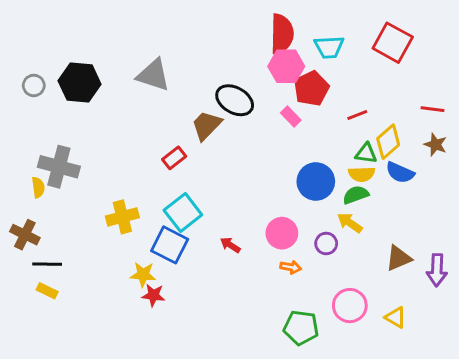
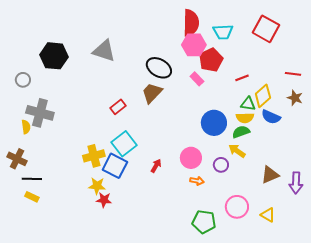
gray circle: (34, 85) -> (23, 80), moved
brown trapezoid: (207, 125) -> (152, 93), moved
yellow cross: (122, 217) -> (94, 156), moved
red arrow: (230, 245) -> (156, 166), turned 88

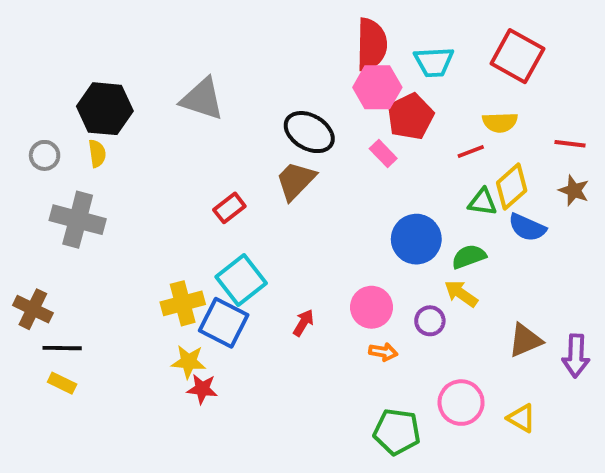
yellow semicircle: (245, 118) -> (500, 122), moved
yellow semicircle: (26, 127) -> (97, 153), moved

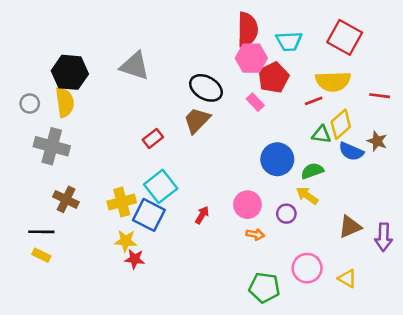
yellow semicircle: (500, 122) -> (333, 81), size x1.5
yellow semicircle: (97, 153) -> (65, 102), size x1.6
brown star: (574, 190) -> (377, 141), moved
brown cross: (33, 309) -> (66, 199), moved

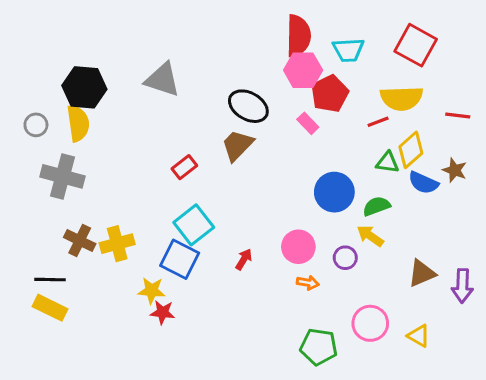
yellow cross: (122, 202) -> (117, 244), moved
yellow rectangle: (41, 255) -> (50, 308), size x1.5

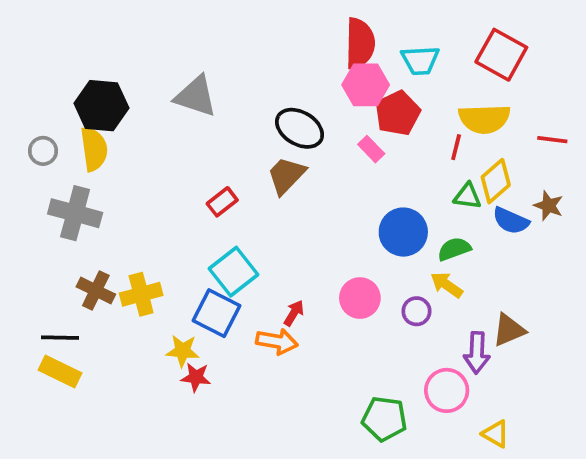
red line: (378, 122) -> (456, 147), turned -55
orange arrow: (308, 283) -> (277, 341), moved, size x1.5
purple arrow: (462, 286) -> (477, 353), moved
yellow triangle: (419, 336) -> (496, 434), moved

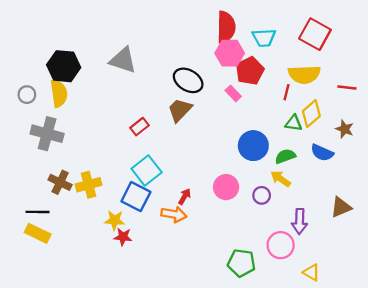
blue semicircle: (511, 221) -> (322, 153), moved
brown triangle: (509, 330) -> (341, 207), moved

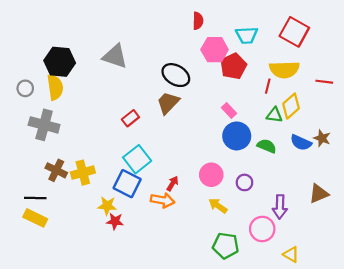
red semicircle: (226, 27) -> (198, 21), moved, size x0.6
pink rectangle: (233, 93) -> (229, 111), moved
brown star: (345, 129) -> (322, 138), moved
green semicircle: (285, 156) -> (267, 146), turned 42
yellow arrow: (281, 179) -> (218, 206), moved

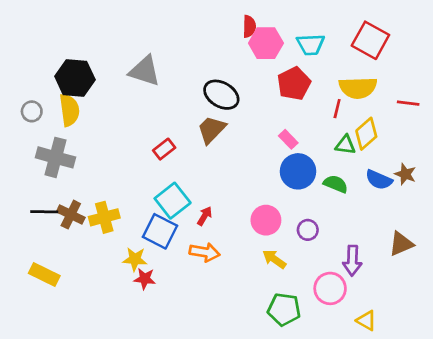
pink hexagon: (215, 50) -> (266, 43), moved
red arrow: (173, 184) -> (205, 216), moved
black line: (35, 198) -> (44, 212), moved

